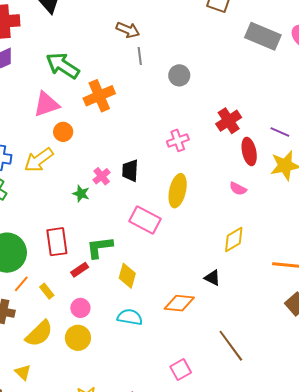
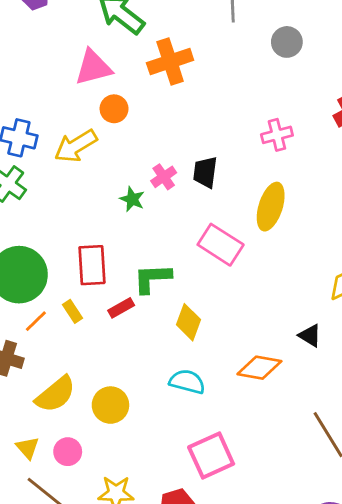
yellow rectangle: (47, 291) -> (72, 311), moved
pink circle: (80, 308) -> (68, 452), moved
pink square: (181, 370) -> (211, 456), moved, size x1.5

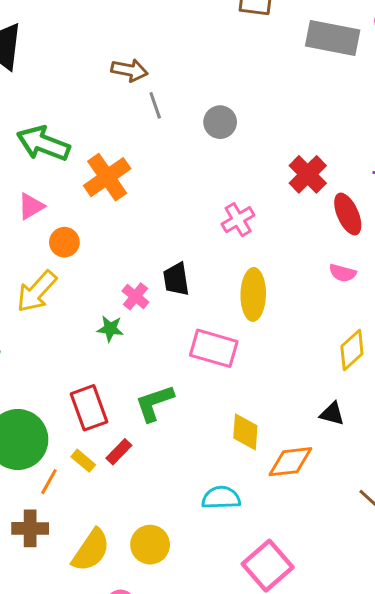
pink triangle: (93, 67) -> (31, 206), size x0.7
red rectangle: (121, 308) -> (119, 452), moved
yellow diamond: (189, 322) -> (245, 432), moved

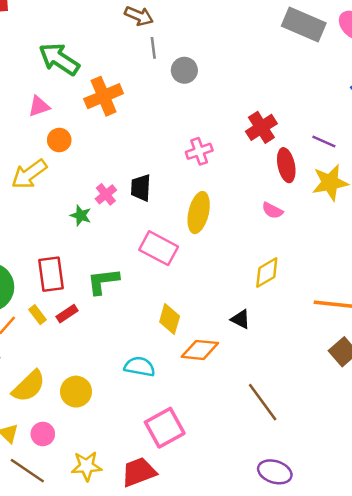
gray circle: (220, 122) -> (184, 70), moved

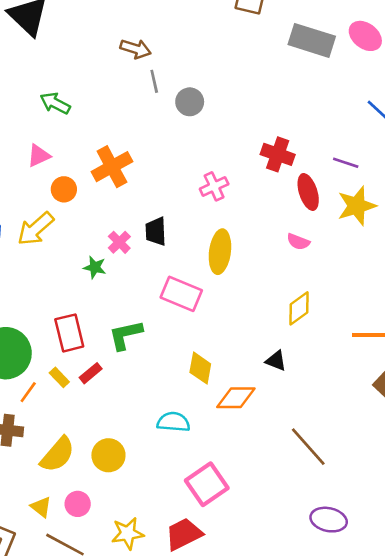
green arrow: (59, 59) -> (55, 103), size x0.7
orange cross: (104, 96) -> (112, 167), moved
red cross: (261, 127) -> (278, 154), turned -32

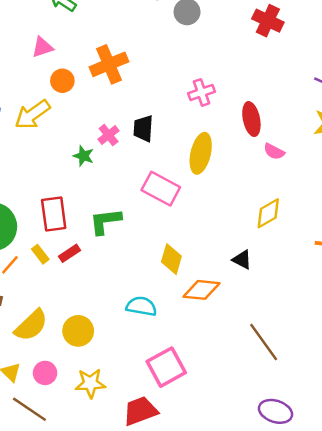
red cross: (278, 154) -> (268, 21), moved
red ellipse: (308, 192) -> (251, 119), moved
yellow star: (128, 533) -> (90, 383), moved

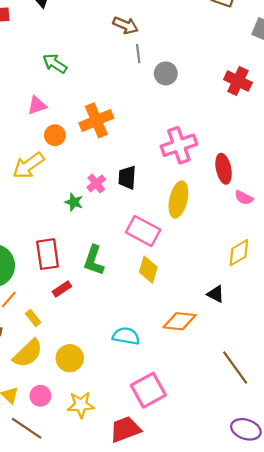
pink cross: (201, 92) -> (179, 145), size x1.5
green L-shape: (105, 221) -> (94, 260), turned -64
yellow rectangle: (40, 254) -> (33, 318), moved
yellow diamond: (171, 259) -> (148, 270), moved

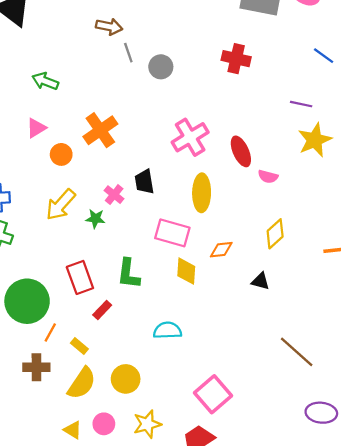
yellow arrow: (28, 165) -> (61, 205), moved
orange diamond: (180, 321) -> (221, 250), moved, size x0.7
cyan semicircle: (126, 336) -> (167, 330), moved

